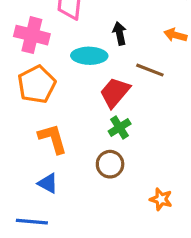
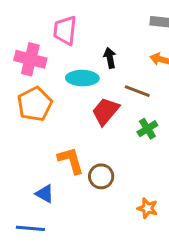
green cross: (120, 127) -> (147, 129), moved
orange L-shape: (53, 139) -> (71, 160), moved

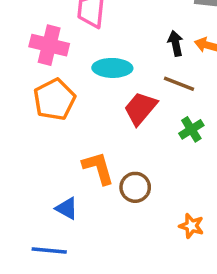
black arrow: (110, 58) -> (176, 43), moved

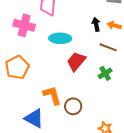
brown line: (179, 84) -> (108, 47), moved
orange pentagon: (54, 100) -> (17, 67), moved
blue triangle: (67, 208) -> (34, 118), size x1.5

